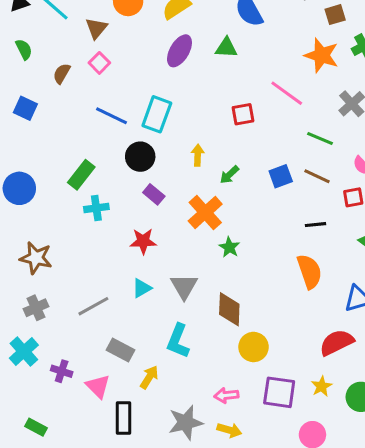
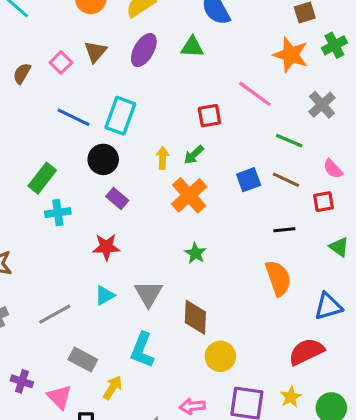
brown triangle: (96, 28) -> (95, 52), moved
green arrow: (229, 175) -> (194, 155), moved
orange cross: (205, 213) -> (189, 195), moved

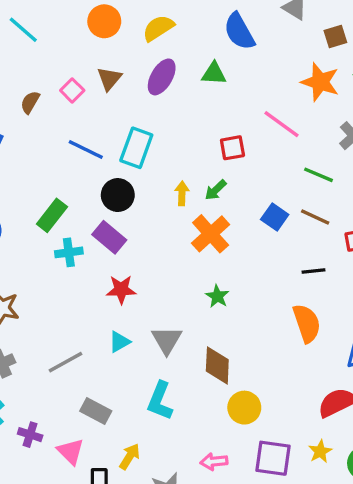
blue square: (249, 180) -> (275, 217), turned -35
purple rectangle: (117, 198) -> (109, 237), moved, size x1.4
yellow arrow: (113, 388) -> (130, 457), moved

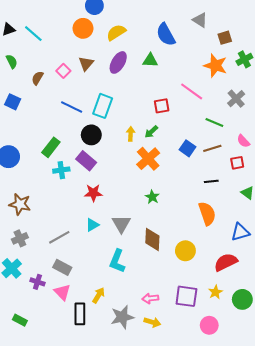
brown line: (315, 217) -> (212, 148), turned -42
yellow circle: (244, 408) -> (185, 251), moved
gray rectangle: (96, 411) -> (62, 267), moved

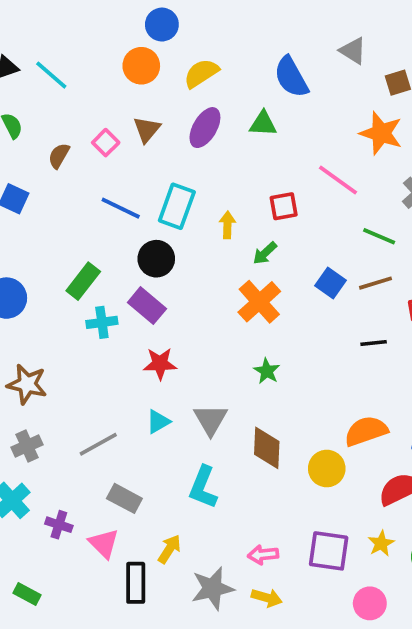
yellow arrow: (131, 134) -> (227, 225), moved
orange semicircle: (207, 214) -> (366, 431), moved, turned -90
gray rectangle: (62, 267) -> (124, 498), moved

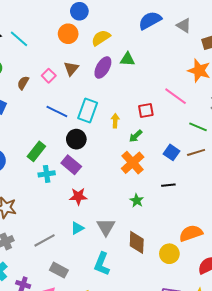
blue semicircle: (291, 77) -> (150, 20), moved, turned 90
green triangle: (263, 124) -> (127, 59), moved
black line: (374, 343) -> (168, 185), moved

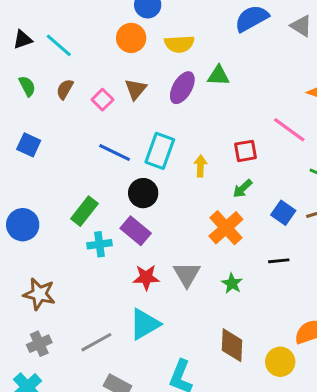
yellow semicircle: (101, 38) -> (179, 44), turned -150
brown semicircle: (23, 83) -> (65, 89), moved
green arrow: (136, 136) -> (243, 189), moved
gray triangle: (106, 227) -> (187, 274), moved
cyan triangle: (77, 228) -> (145, 324), size x1.6

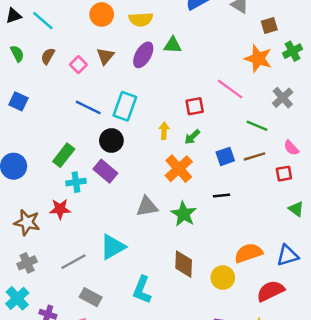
yellow arrow: (200, 166) -> (164, 131), moved
blue square: (283, 213) -> (225, 156), turned 36
gray triangle: (187, 274) -> (147, 207), turned 50
red star: (146, 277) -> (60, 209), moved
green star: (232, 283) -> (184, 214), size x1.5

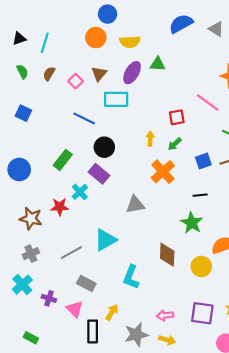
cyan line: (43, 21) -> (45, 43), turned 66
cyan rectangle: (125, 106) -> (116, 99), moved, turned 70
cyan cross: (76, 182) -> (80, 192), moved, turned -35
green star: (184, 214) -> (192, 223), moved

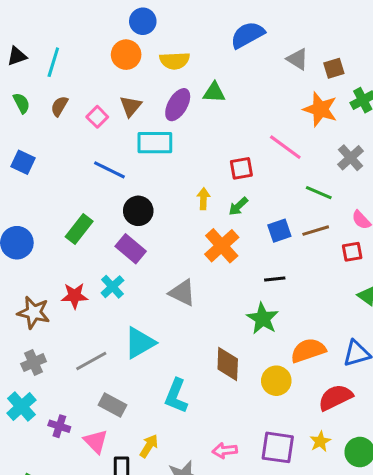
gray triangle: (216, 29) -> (297, 59), moved
cyan cross: (80, 192) -> (112, 287), moved
gray triangle: (135, 205) -> (182, 293), turned 36

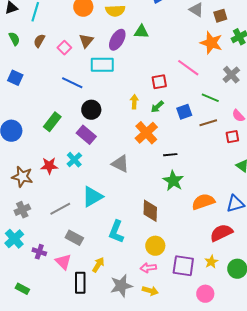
blue square: (279, 231) -> (184, 112), moved
black line: (275, 279) -> (170, 155), moved
yellow circle: (276, 381) -> (155, 246), moved

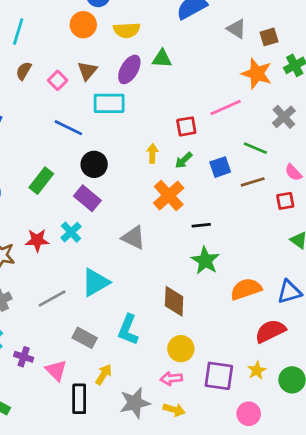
pink line: (188, 68) -> (226, 107), turned -60
gray rectangle: (74, 238) -> (85, 338), moved

